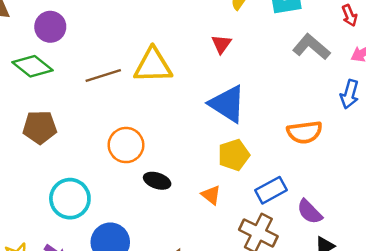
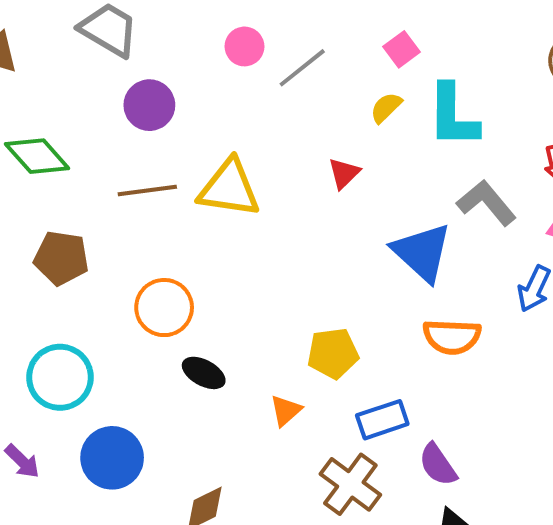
purple circle: (50, 27) -> (149, 105), moved
blue triangle: (227, 104) -> (422, 252), moved
brown pentagon: (40, 127) -> (61, 258), moved
orange triangle: (211, 195) -> (286, 411), turned 30

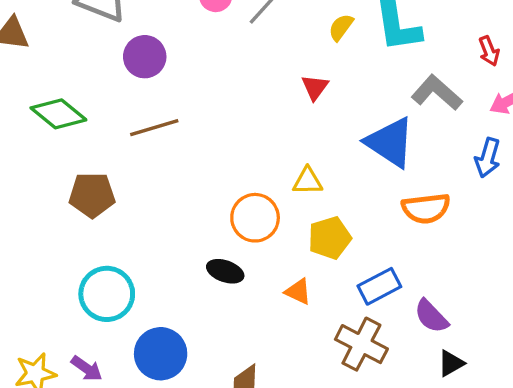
yellow triangle: (229, 188) -> (308, 181), moved, size x0.6
orange circle: (164, 308) -> (255, 218), moved
orange triangle: (286, 411) -> (298, 292), turned -44

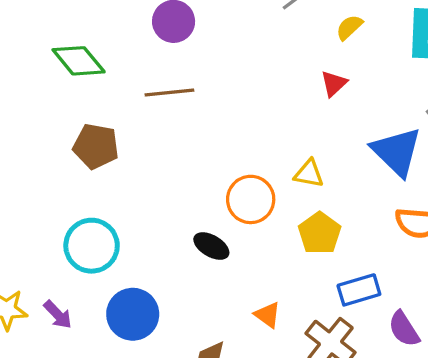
yellow semicircle: (341, 27) -> (349, 27), moved
yellow pentagon: (330, 238) -> (320, 233), turned -30
orange triangle: (298, 292) -> (268, 315), moved

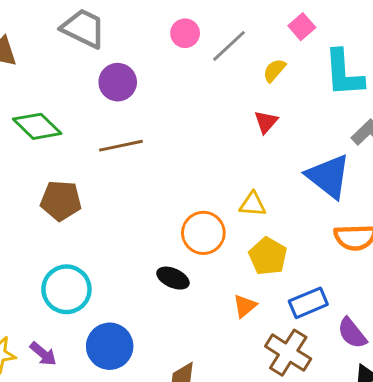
orange triangle: (268, 315) -> (245, 306), moved, turned 50

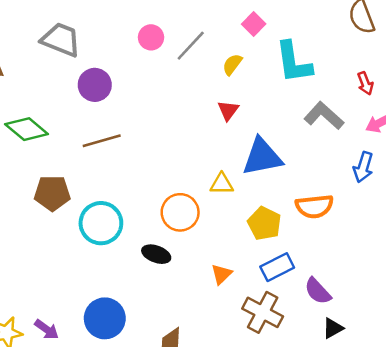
blue triangle: (328, 176) -> (262, 157), moved, turned -45
yellow pentagon: (268, 256) -> (264, 223), moved
cyan circle: (66, 289) -> (101, 223), moved

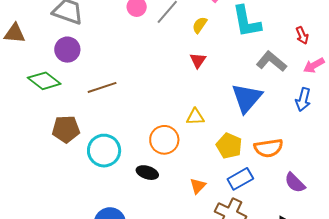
purple circle: (95, 85) -> (67, 50), moved
blue triangle: (262, 157) -> (247, 98), moved, turned -36
orange semicircle: (314, 206) -> (269, 148), moved
purple semicircle: (318, 291) -> (295, 183), moved

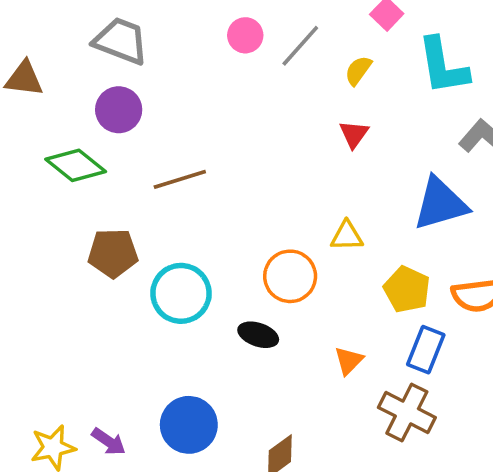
blue triangle: (247, 98) -> (440, 204), turned 32
blue rectangle: (240, 179) -> (426, 350), turned -40

